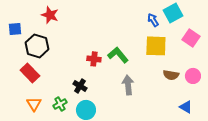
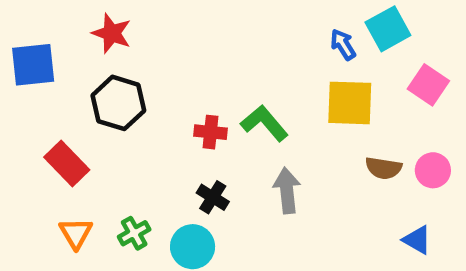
blue square: (15, 29) -> (33, 65), size x1.5
black hexagon: (37, 46) -> (118, 103), moved
black cross: (80, 86) -> (213, 197), moved

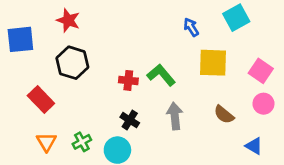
blue arrow: (343, 45) -> (191, 27), moved
pink square: (428, 85) -> (261, 71), moved
brown semicircle: (383, 168) -> (224, 115), moved, turned 30

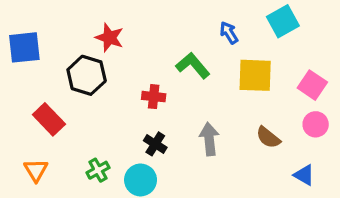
red star: (68, 20) -> (109, 38), moved
green L-shape: (161, 75) -> (193, 65), moved
orange triangle: (46, 142) -> (36, 170), moved

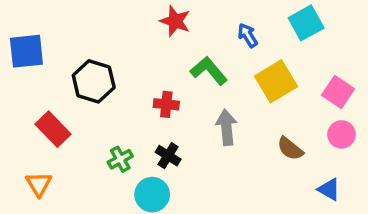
red star: (109, 38) -> (175, 21), moved
yellow square: (255, 75) -> (276, 81), turned -33
gray arrow: (209, 139) -> (226, 127), moved
green cross: (98, 170) -> (120, 159), moved

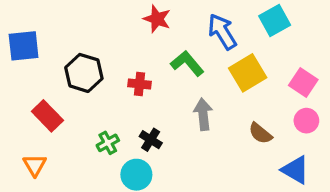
blue arrow: (248, 35) -> (222, 32), size x1.6
red cross: (166, 104) -> (140, 84), moved
blue triangle: (329, 189) -> (295, 170), size x1.4

